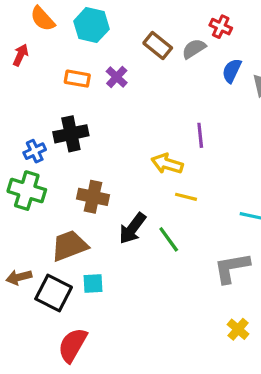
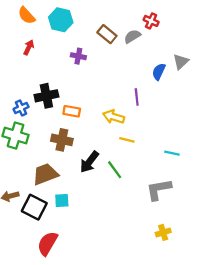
red arrow: (20, 55) -> (29, 47), moved
blue semicircle: (232, 71) -> (159, 72), moved
purple cross: (117, 77) -> (78, 56), turned -32
orange rectangle: (77, 79) -> (72, 111), moved
yellow cross: (238, 329) -> (163, 232), turned 32

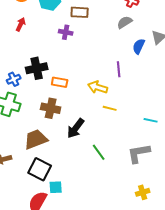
brown rectangle: (107, 34) -> (80, 12), moved, turned -36
gray semicircle: (132, 36) -> (125, 22), moved
green line: (115, 170) -> (99, 152), moved
cyan square: (62, 200) -> (56, 187), moved
black square: (34, 207) -> (40, 169), moved

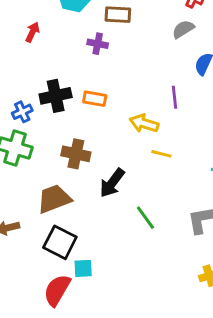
orange rectangle: (60, 82) -> (95, 99), moved

